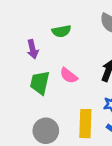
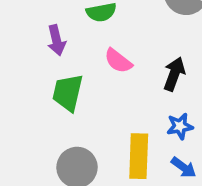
pink semicircle: (69, 76) -> (118, 61), moved

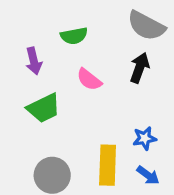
black arrow: (174, 74) -> (140, 68), moved
green trapezoid: (68, 93) -> (44, 108), turned -129

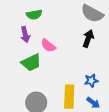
green semicircle: (74, 36) -> (34, 15), moved
pink semicircle: (89, 79) -> (48, 46), moved

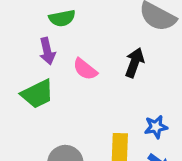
black arrow: (88, 39) -> (134, 63), moved
green trapezoid: (31, 63) -> (37, 94), moved

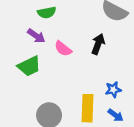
purple arrow: (47, 51) -> (36, 36), turned -42

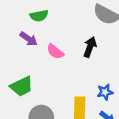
green trapezoid: (29, 66) -> (22, 86), moved

